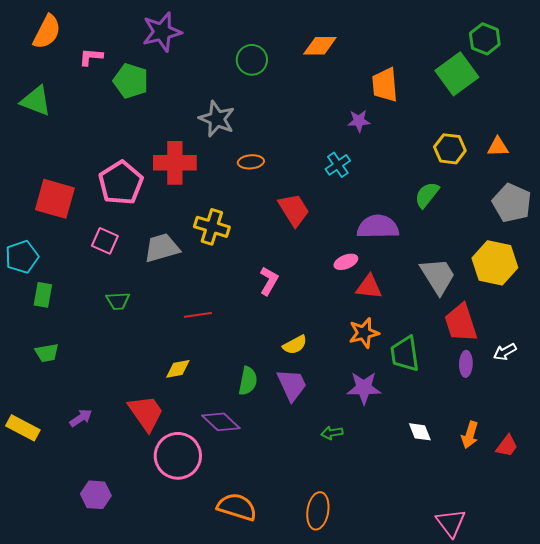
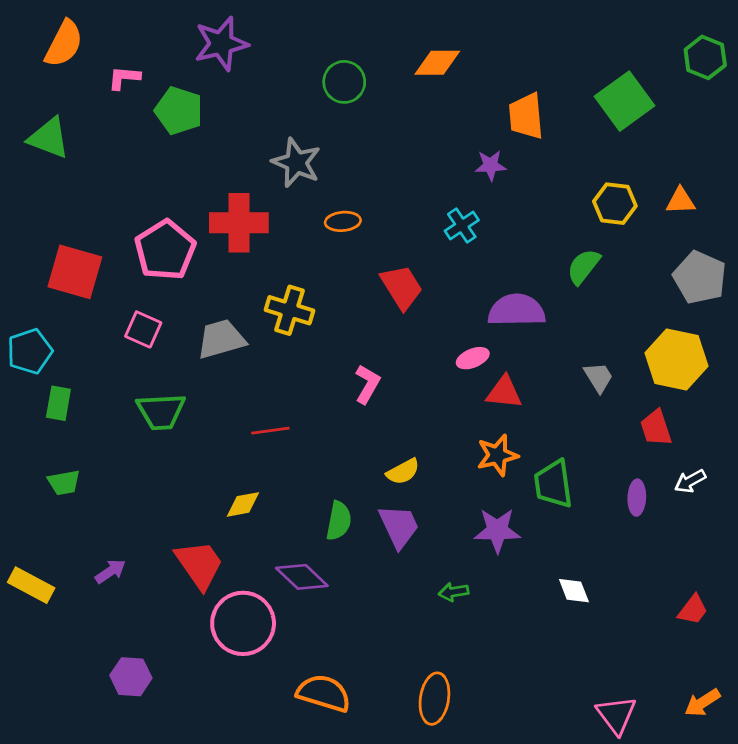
green hexagon: (485, 39) -> (705, 57), moved
gray trapezoid: (438, 276) -> (599, 377), size x0.6
green trapezoid: (118, 301) -> (161, 411), size x1.5
red trapezoid: (461, 323) -> (656, 428), moved, size x0.7
orange arrow: (470, 435) -> (702, 703), moved, turned 40

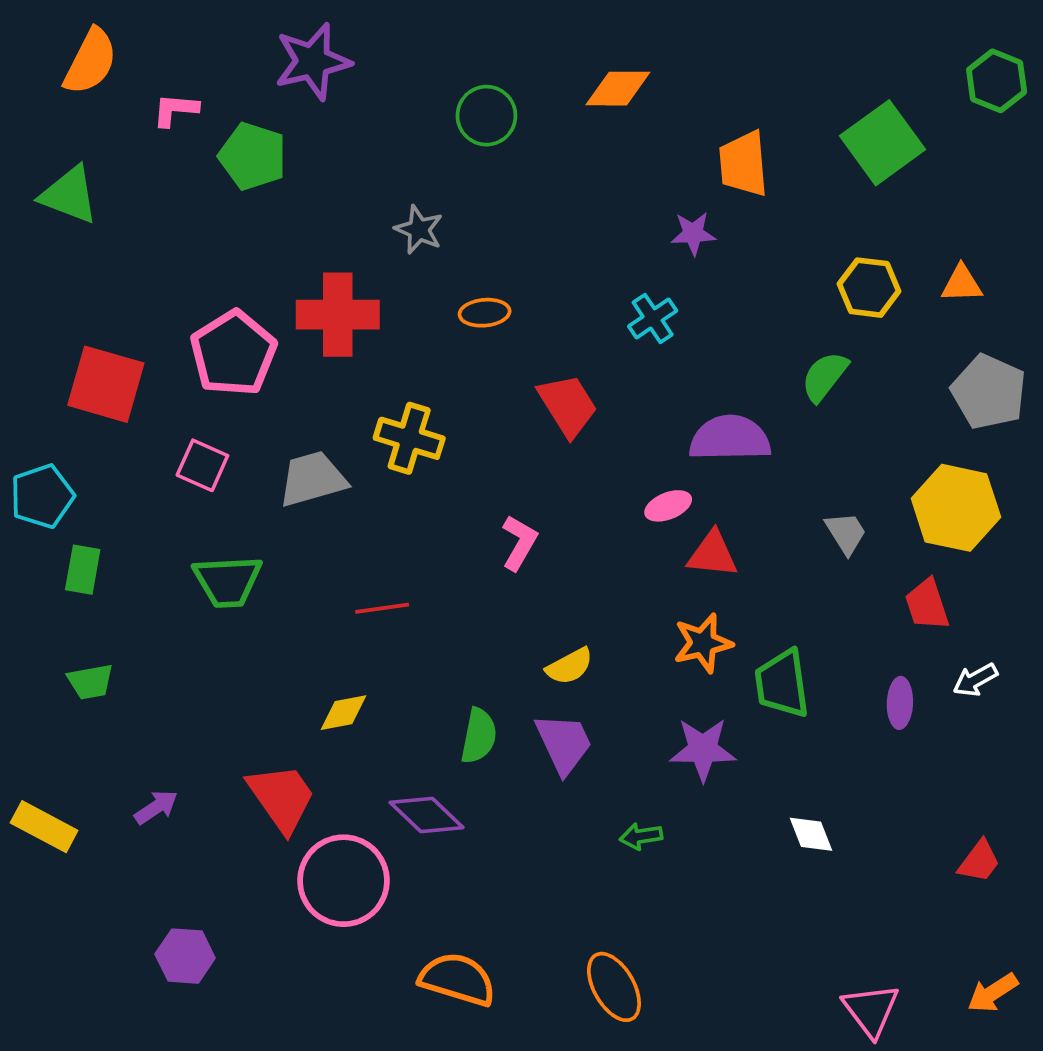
gray star: (296, 163) -> (419, 230), size x0.7
orange ellipse: (434, 699) -> (614, 987), turned -39

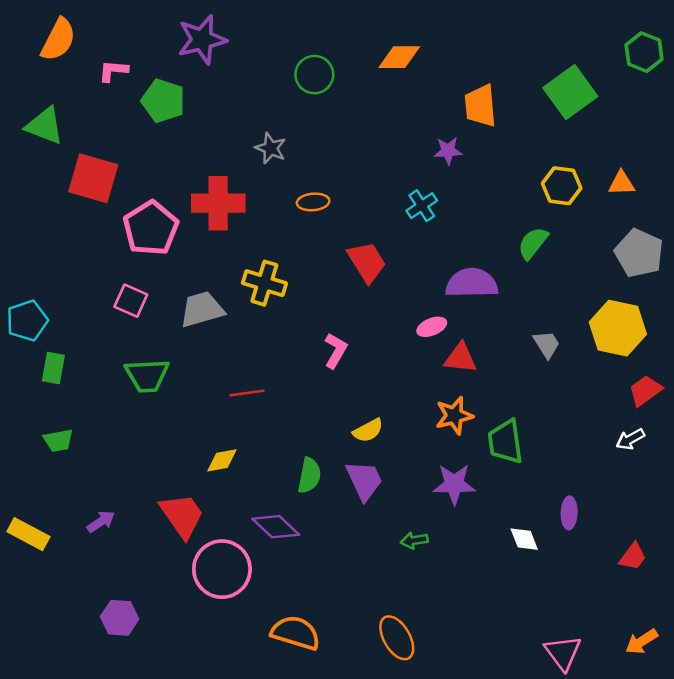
red square: (106, 384) -> (93, 178), moved
red trapezoid: (927, 604) -> (645, 391), moved, turned 72
purple ellipse: (900, 703) -> (569, 513), moved

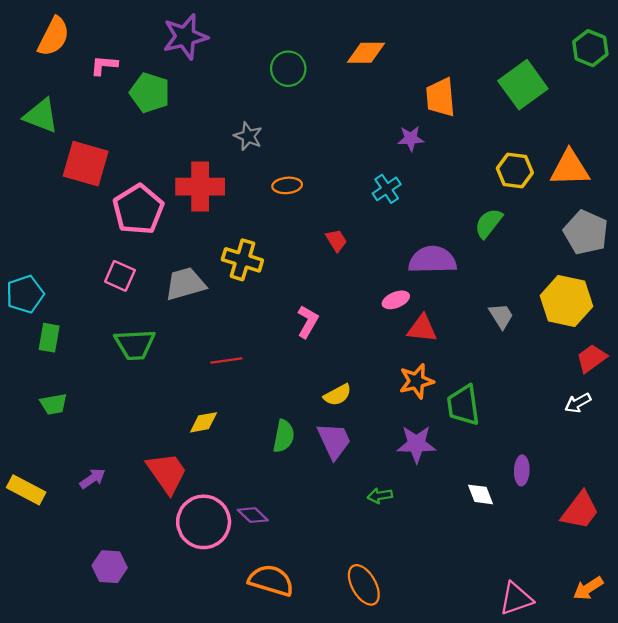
orange triangle: (622, 183) -> (570, 168), size x1.6
red trapezoid: (367, 262) -> (336, 240), size x0.6
purple diamond: (276, 527) -> (253, 515), moved, size x0.7
red trapezoid: (633, 557) -> (580, 510), size x1.5
pink triangle: (563, 653) -> (516, 599), turned 48

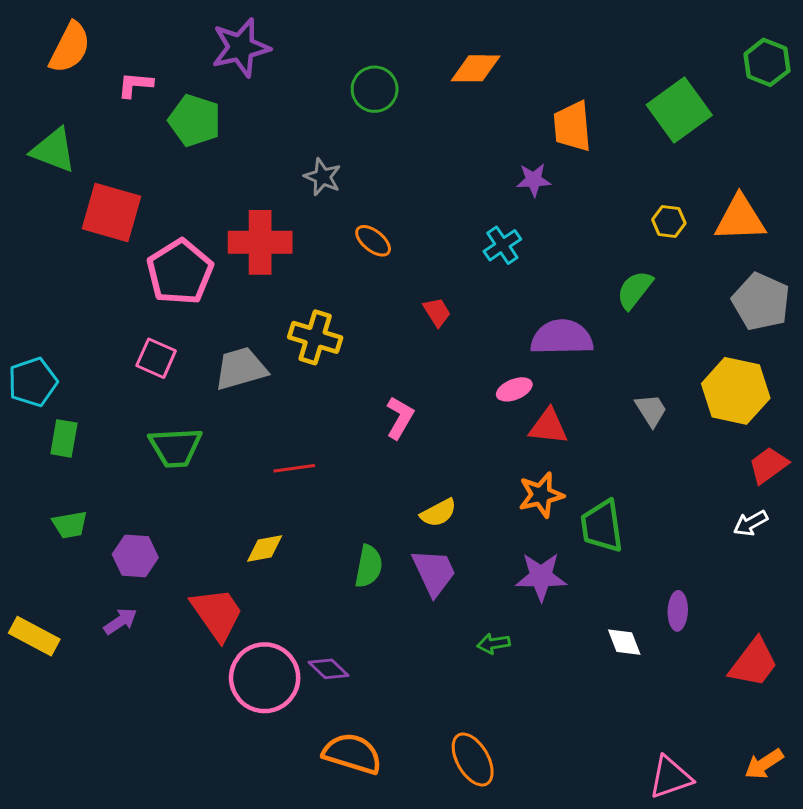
yellow hexagon: (515, 171) -> (669, 221), size x0.7
orange ellipse: (287, 185) -> (373, 241), turned 44
purple hexagon: (110, 567) -> (135, 556), moved

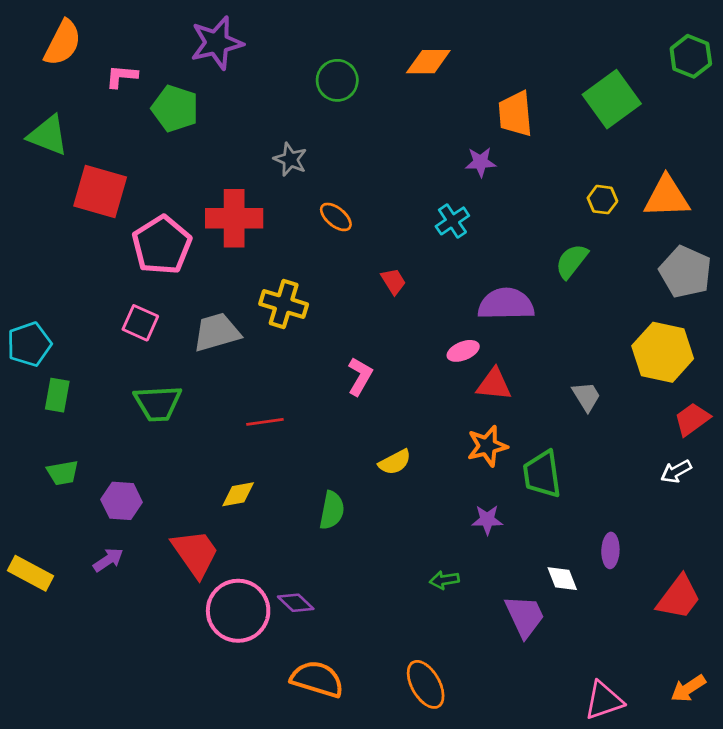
gray trapezoid: (651, 410) -> (586, 396), moved
purple trapezoid: (434, 572) -> (525, 616), moved
purple star: (541, 577) -> (487, 520), size x0.7

